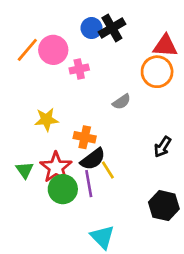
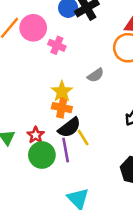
pink cross: (79, 69) -> (57, 45), turned 35
yellow star: (46, 120) -> (62, 91), moved, turned -30
red star: (56, 167) -> (36, 135), size x0.6

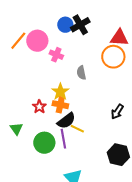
gray semicircle: (96, 75) -> (81, 73), moved, turned 112
red star: (36, 135) -> (39, 107), moved
yellow line: (83, 138) -> (77, 129), turned -32

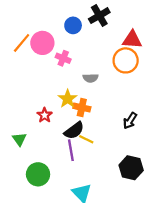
black cross: (80, 25) -> (99, 16), moved
gray semicircle: (81, 73) -> (91, 78), turned -80
orange cross: (60, 105) -> (82, 108), moved
green circle: (44, 143) -> (38, 174), moved

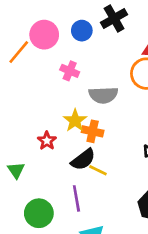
pink circle: (42, 43) -> (44, 35), moved
gray semicircle: (91, 78) -> (103, 95), size x1.5
purple line: (71, 150) -> (76, 198), moved

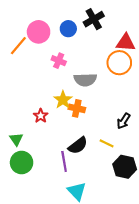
black semicircle: (83, 160) -> (78, 146), moved
yellow line: (98, 170) -> (107, 143), moved
green circle: (39, 213) -> (22, 163), moved

